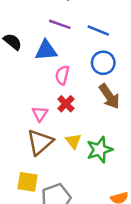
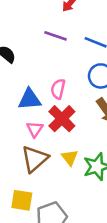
blue triangle: (46, 50) -> (30, 99), moved
red cross: (66, 104) -> (62, 119), size x1.5

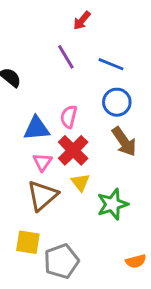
purple line: (55, 36) -> (66, 57), turned 40
yellow triangle: (70, 158) -> (80, 182), moved

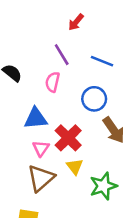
blue circle: (117, 102) -> (94, 99), moved
pink semicircle: (69, 117) -> (53, 82), moved

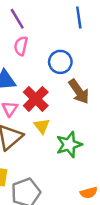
purple line: (62, 55) -> (17, 19), moved
blue line: (102, 61) -> (79, 18), moved, turned 60

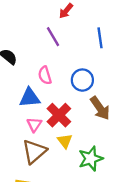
purple line: (17, 19) -> (53, 37), moved
pink semicircle: (21, 46) -> (45, 75), moved, turned -30

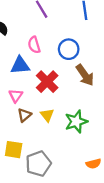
pink triangle: (34, 125) -> (16, 96), moved
yellow triangle: (65, 141) -> (47, 115), moved
brown triangle: (34, 152) -> (24, 115), size x0.6

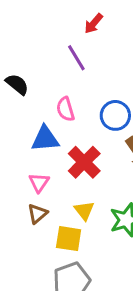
brown triangle: (24, 115) -> (37, 214), moved
yellow square: (14, 150) -> (69, 239), moved

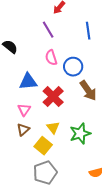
pink semicircle: (65, 109) -> (51, 58), moved
yellow square: (69, 239) -> (43, 146), turned 30

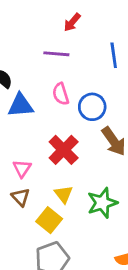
purple line: (48, 30) -> (56, 54), turned -54
blue triangle: (28, 82) -> (21, 105), moved
brown triangle: (23, 130) -> (21, 197), turned -32

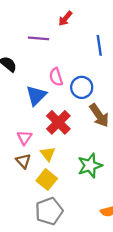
purple line: (56, 54) -> (38, 38), moved
blue triangle: (21, 105) -> (36, 96), moved, turned -40
yellow triangle: (64, 194) -> (48, 154), moved

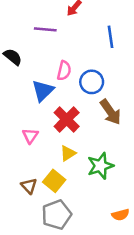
pink semicircle: (56, 77) -> (64, 71), turned -150
yellow triangle: (48, 154) -> (68, 153), moved, turned 35
brown triangle: (23, 161) -> (29, 186), moved

